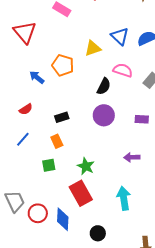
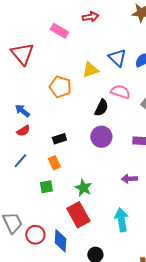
blue arrow: (37, 77) -> (22, 111), moved

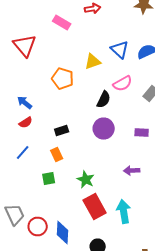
pink semicircle: (120, 92) -> (123, 84), turned 132
red rectangle: (78, 215) -> (95, 206), moved

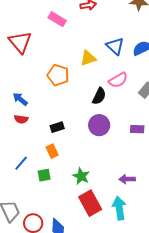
red semicircle: (26, 122) -> (21, 119), turned 40
blue line: (23, 152) -> (21, 163), moved
purple arrow: (132, 170) -> (127, 179), moved

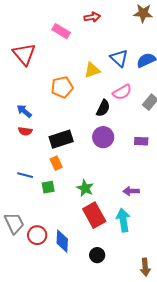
orange pentagon: (58, 75) -> (62, 87), turned -30
black rectangle: (57, 127) -> (61, 139), size x1.6
blue line: (21, 163) -> (25, 175), turned 63

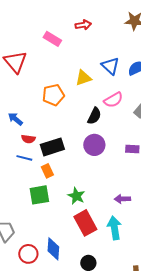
red semicircle: (25, 131) -> (28, 139), moved
blue line: (25, 175) -> (24, 158), moved
green square: (48, 187) -> (39, 195), size x1.5
red circle: (37, 235) -> (28, 254), moved

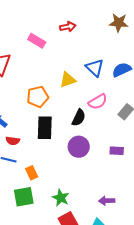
black rectangle: (52, 147) -> (45, 128), moved, turned -70

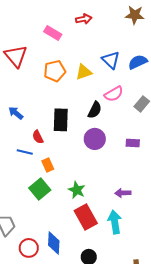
orange pentagon: (38, 97) -> (55, 71), moved
red semicircle: (13, 141) -> (38, 137), moved, turned 56
green square: (24, 197) -> (40, 189), turned -30

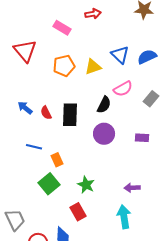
red semicircle: (38, 137) -> (46, 113), moved
red rectangle: (86, 217) -> (78, 212), moved, size x0.7

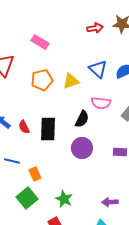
red arrow: (93, 14) -> (95, 28), moved
pink semicircle: (123, 89) -> (101, 103), turned 36

